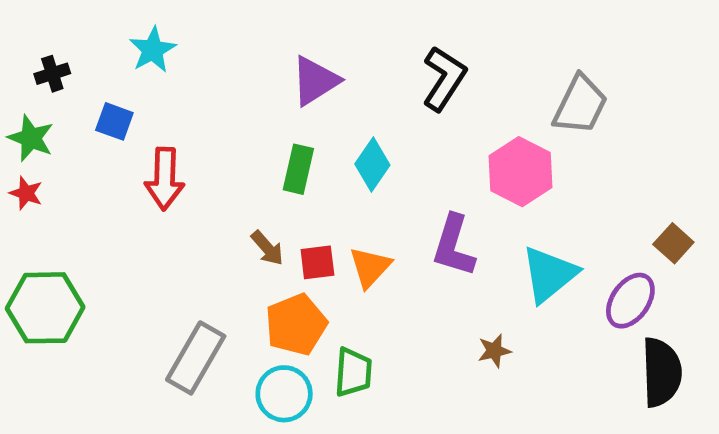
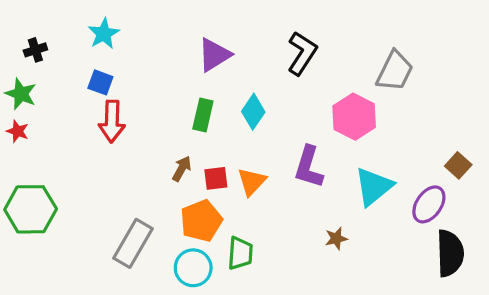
blue square: (114, 121) -> (100, 82), moved
brown arrow: (267, 248) -> (182, 169), turned -110

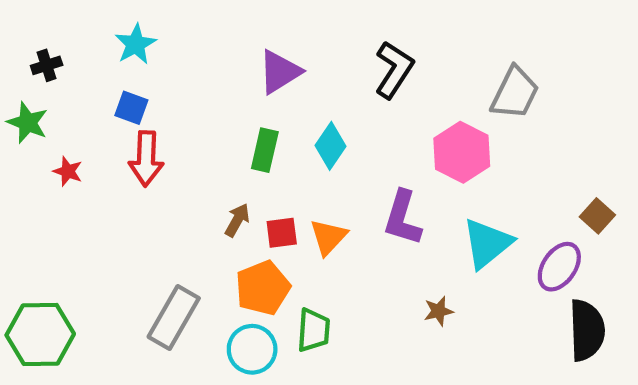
red star: (18, 131) -> (68, 171), moved
green hexagon: (31, 209) -> (40, 334), moved

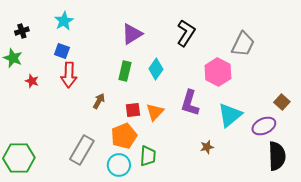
brown arrow: (237, 220) -> (99, 101), moved
purple ellipse: (559, 267) -> (264, 126), turned 30

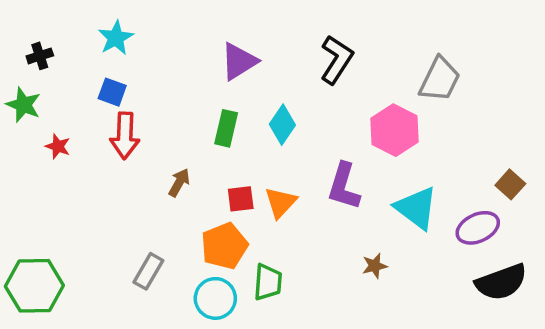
cyan triangle: (230, 115) -> (416, 208), turned -44
gray rectangle: (82, 150) -> (148, 271), size x0.7
black semicircle: (277, 156) -> (501, 282), turned 72

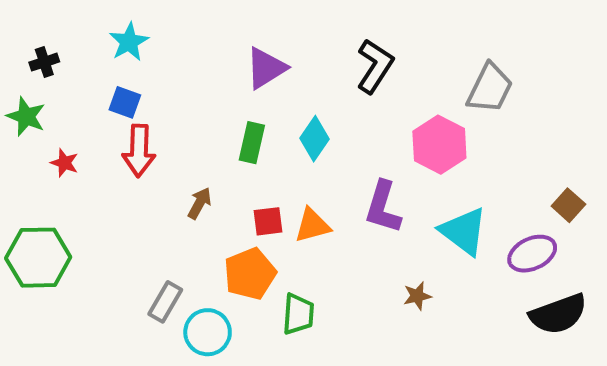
orange triangle: (280, 203) -> (312, 225), turned 32
green hexagon: (34, 286) -> (38, 258), moved
cyan circle: (215, 298) -> (208, 332), moved

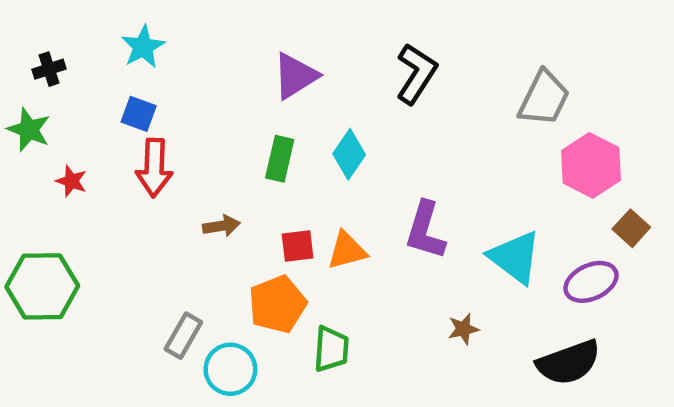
pink hexagon: (439, 145) -> (591, 165), moved
brown arrow: (199, 203) -> (221, 226), turned 52
black semicircle: (558, 314) -> (569, 363), moved

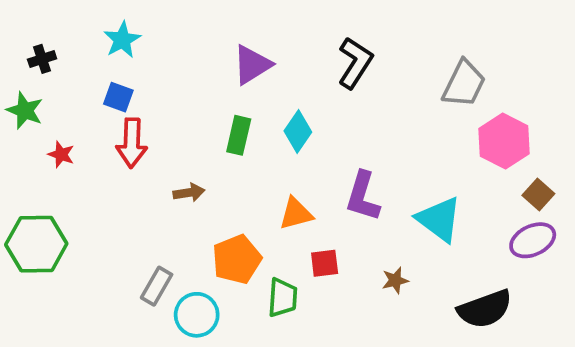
red square: (298, 246) -> (325, 263), moved
purple ellipse: (591, 282) -> (533, 240), moved

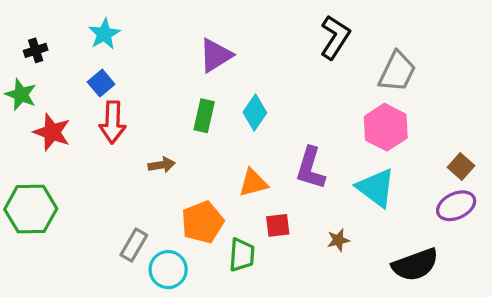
black L-shape: (355, 63) -> (335, 37), moved
blue square: (118, 97) -> (101, 83), turned 30
pink hexagon: (504, 141) -> (386, 127), moved
red star: (61, 154) -> (52, 132), size x1.6

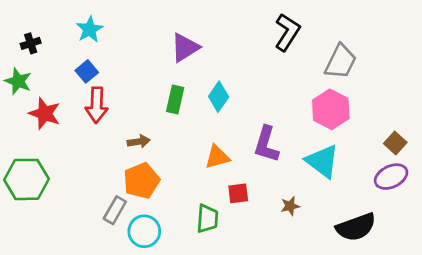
orange pentagon: (202, 222) -> (141, 181), moved

